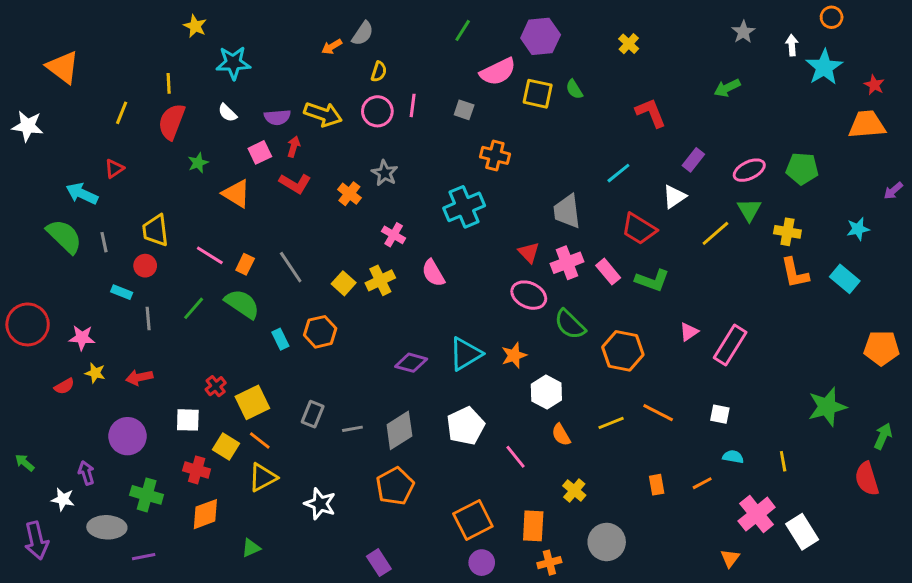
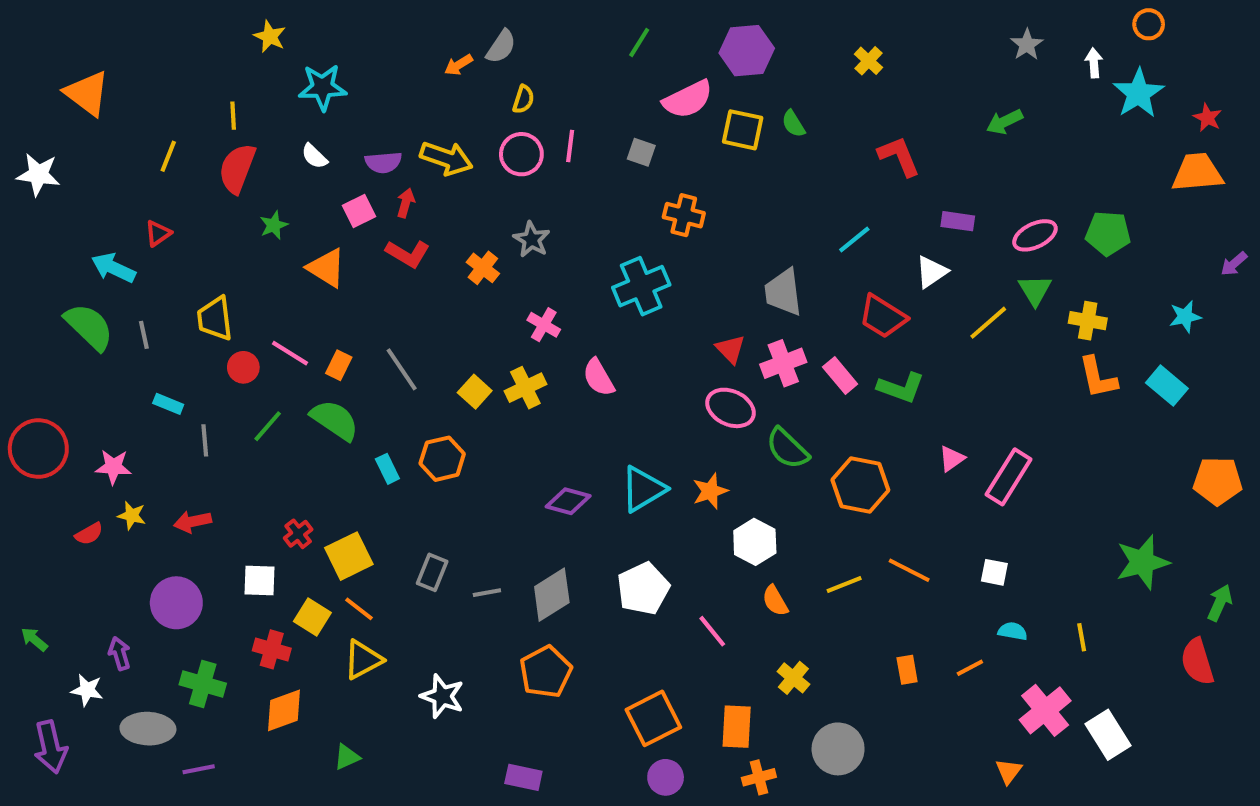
purple rectangle: (693, 160) -> (958, 221), turned 60
red circle: (145, 266) -> (243, 367), moved
purple rectangle: (379, 563) -> (523, 777), turned -45

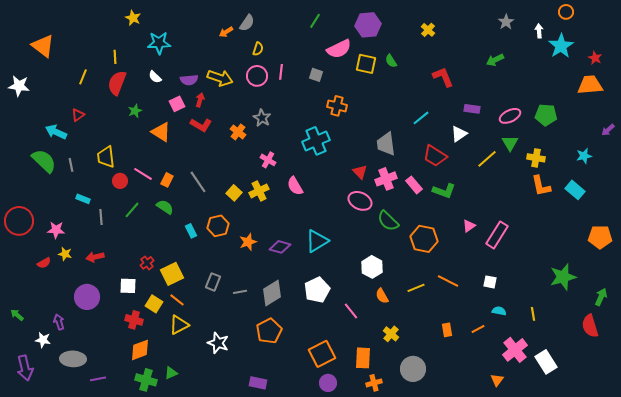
green semicircle: (335, 420) -> (165, 207), size x0.7
orange star: (710, 491) -> (248, 242), moved
green cross: (203, 684) -> (146, 380), moved

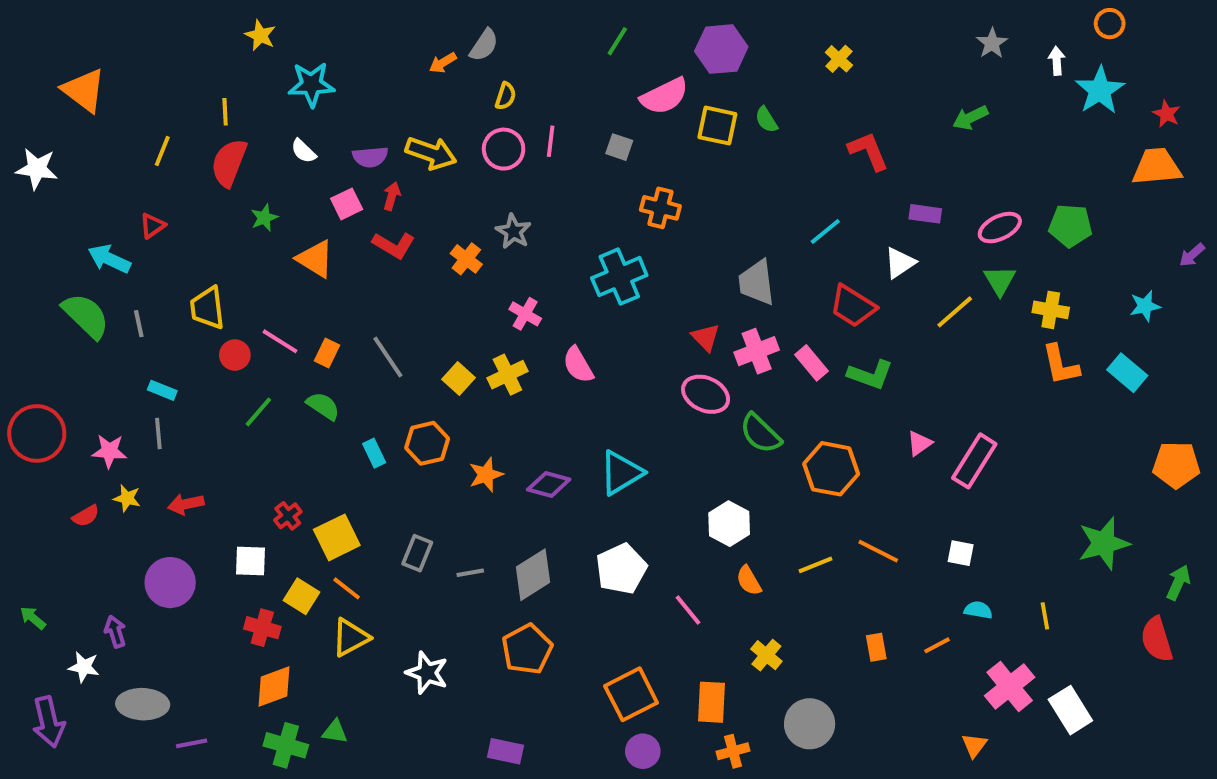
gray line: (101, 217) -> (158, 433), moved
green triangle: (171, 373) -> (335, 732), turned 32

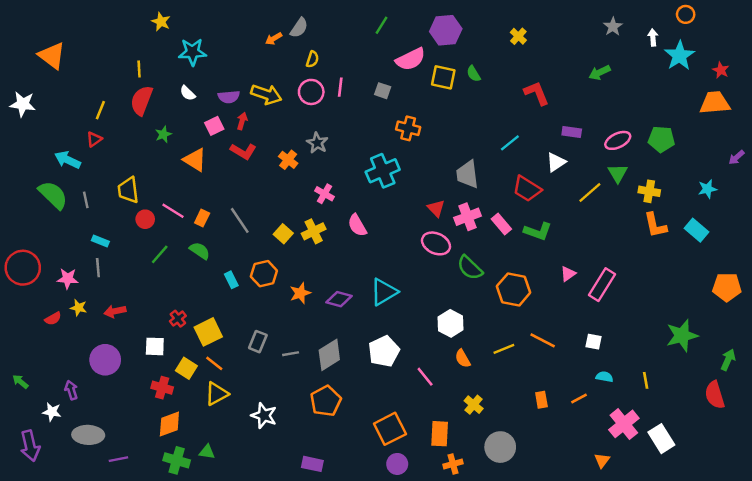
yellow line: (162, 151) -> (100, 110), moved

